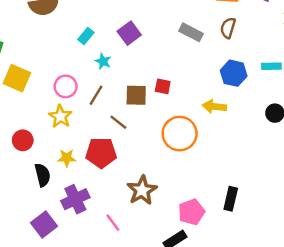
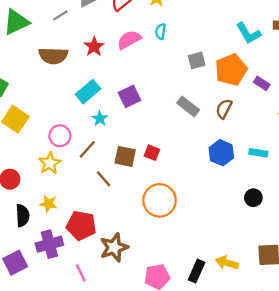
cyan rectangle: (86, 36) -> (88, 92), size x1.5
yellow arrow: (214, 106) -> (227, 263), moved
red pentagon: (101, 153) -> (81, 226), moved

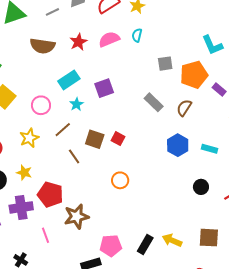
pink circle: (60, 136) -> (41, 105), moved
orange circle: (160, 200) -> (120, 180), size x0.6

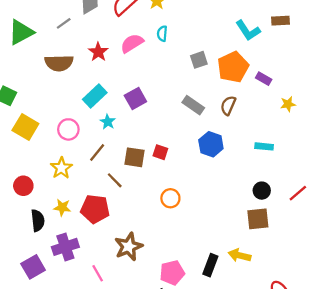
blue hexagon: (178, 145) -> (211, 144), moved
red pentagon: (50, 195) -> (95, 209), moved
brown square: (209, 238) -> (258, 219), moved

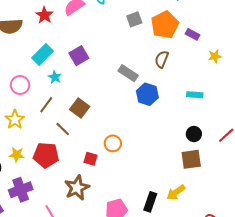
gray rectangle: (193, 105) -> (128, 73), moved
red square: (160, 152) -> (90, 159), moved
brown square: (134, 157) -> (80, 108), turned 30
yellow arrow: (239, 255) -> (176, 192), turned -48

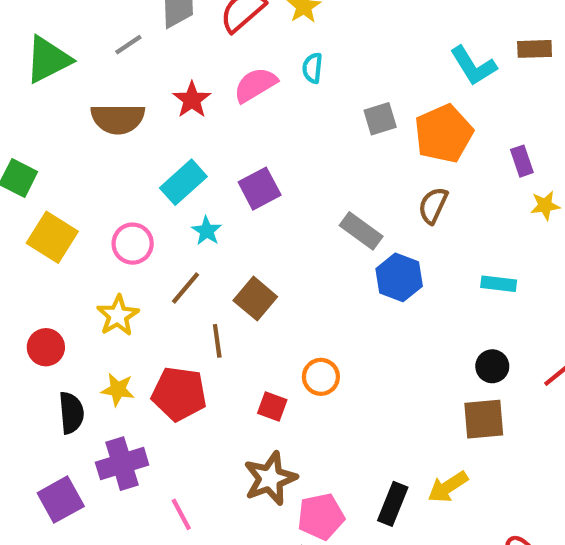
purple rectangle: (193, 34) -> (522, 161), moved, turned 40
brown line: (63, 129) -> (217, 341), turned 35
brown star: (77, 188) -> (270, 478), moved

